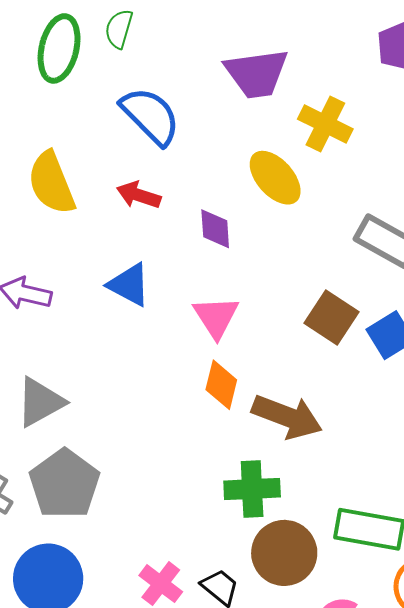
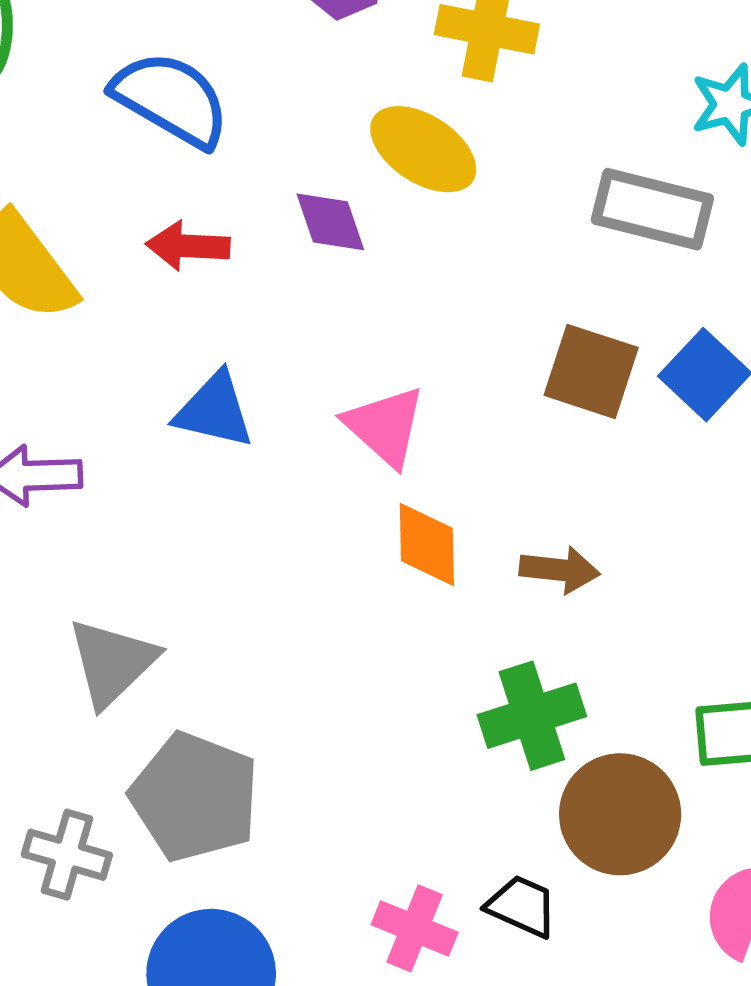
purple diamond: (215, 229) -> (330, 222), moved
brown arrow: (287, 417) -> (560, 570), size x0.6

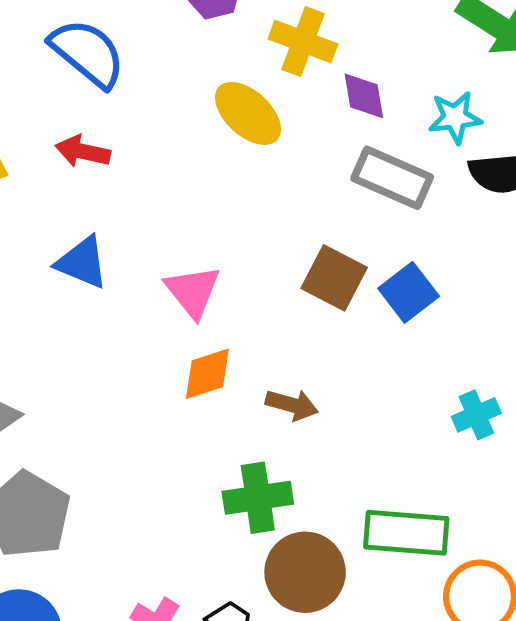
purple diamond: (330, 222) -> (364, 96), moved
orange diamond: (427, 544) -> (207, 374), turned 64

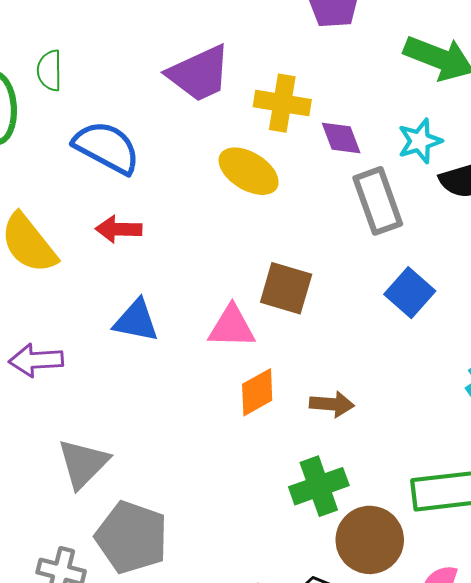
gray rectangle: (392, 178) -> (378, 201), turned 58
brown square: (334, 278) -> (286, 288), moved
pink triangle: (193, 291) -> (232, 327), turned -39

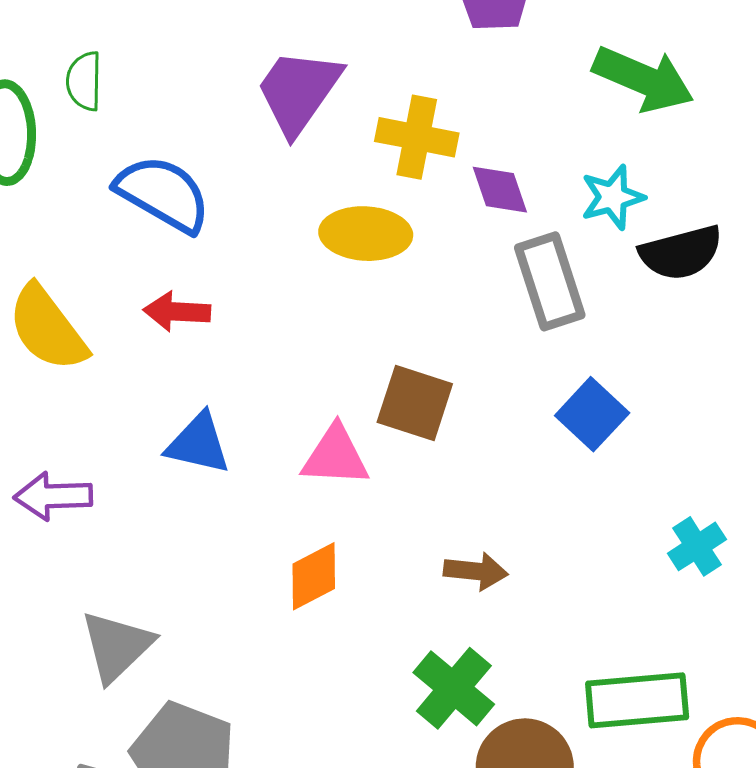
purple trapezoid: (199, 74) -> (299, 91), turned 148
yellow ellipse: (249, 171) -> (366, 234), turned -30
orange diamond: (257, 392) -> (314, 576), moved
green cross: (319, 486) -> (454, 688), turned -32

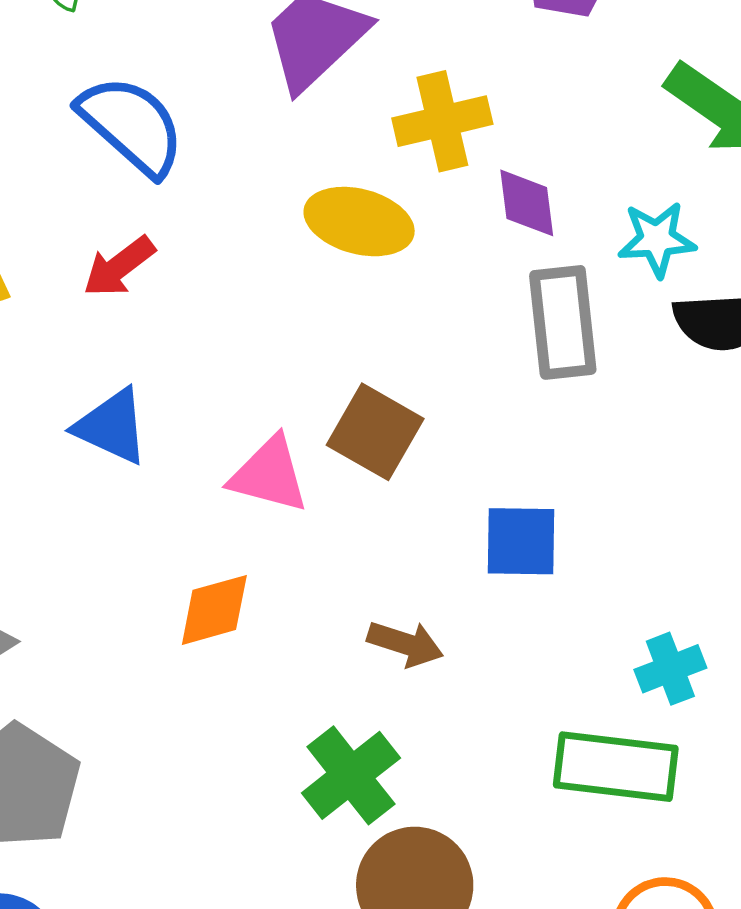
yellow cross: (417, 137) -> (442, 121), turned -36
red arrow: (177, 312) -> (119, 267), turned -52
blue square: (592, 414) -> (521, 541), moved, turned 36
green rectangle: (637, 700) -> (616, 767), moved

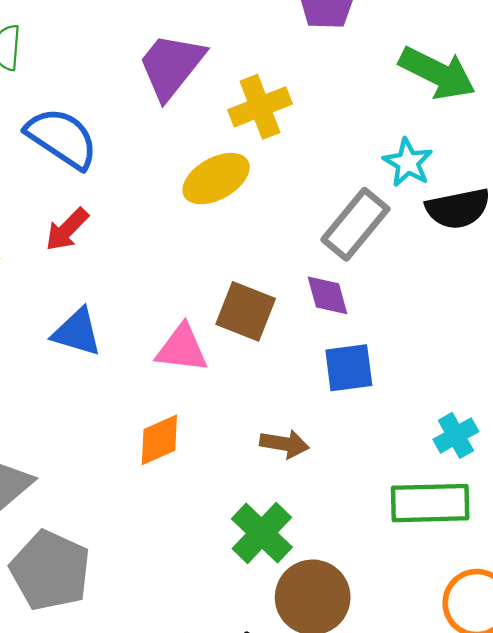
purple diamond: (527, 203) -> (327, 295), moved
yellow ellipse: (359, 222) -> (216, 179), turned -36
cyan star: (657, 239) -> (408, 163), turned -30
gray rectangle: (563, 322) -> (355, 224), turned 54

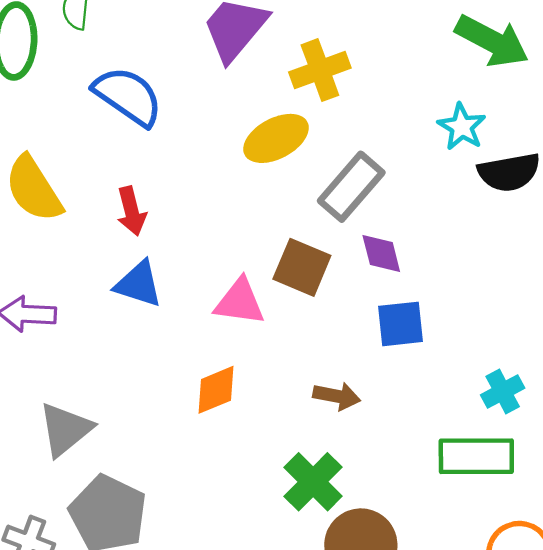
gray rectangle: (355, 224) -> (351, 187), moved
red arrow: (67, 229) -> (131, 211), moved, turned -60

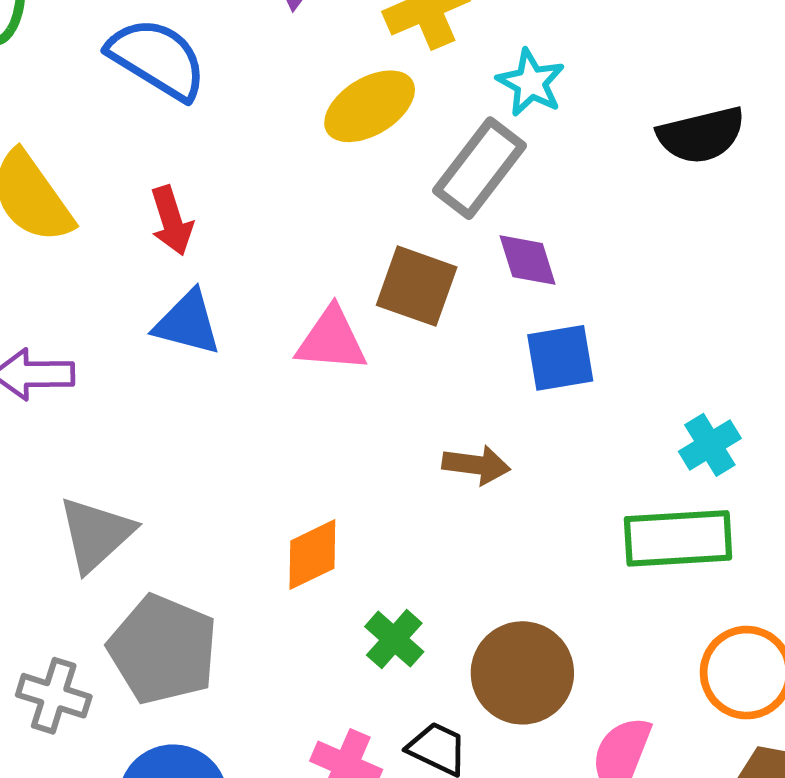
cyan star: (462, 127) -> (531, 83), moved
orange diamond: (216, 390) -> (312, 555), moved
green cross: (313, 482) -> (394, 639), moved, size x0.7

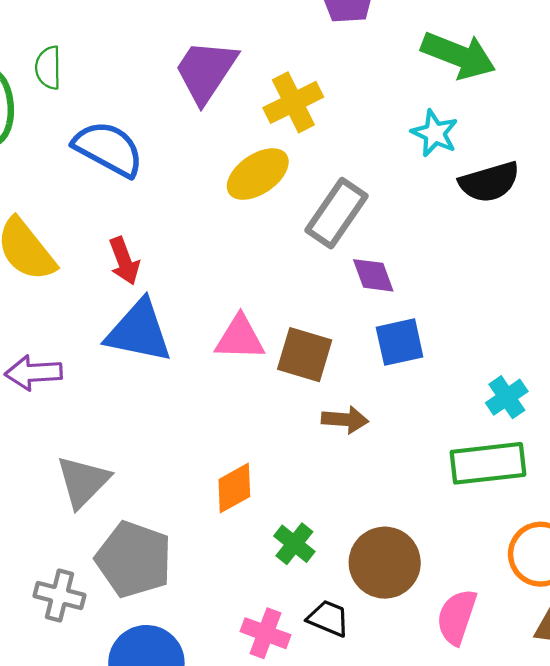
cyan star: (531, 83) -> (435, 133), moved
brown square: (417, 286) -> (305, 355), moved
blue triangle: (187, 323) -> (139, 331), size x1.4

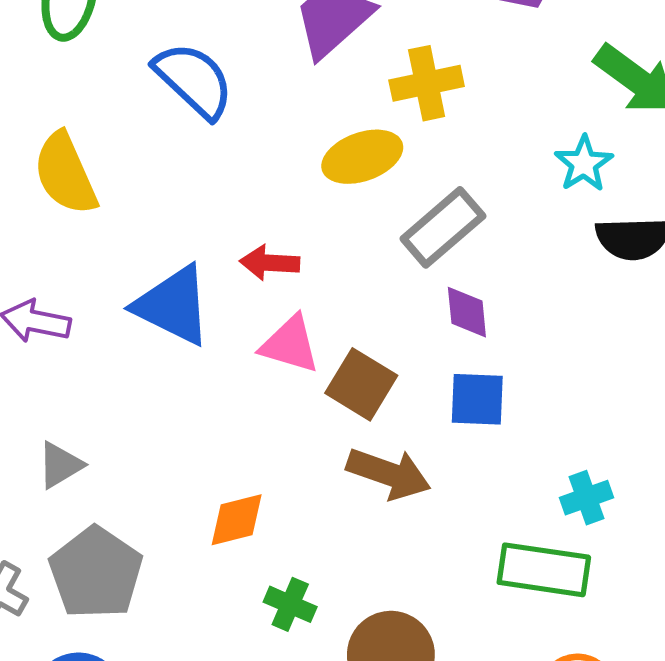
red arrow: (124, 261) -> (270, 263), moved, turned 99
brown arrow: (345, 420) -> (389, 474), size x1.5
gray triangle: (83, 482) -> (60, 465), size x0.7
green cross: (294, 544) -> (290, 604), turned -30

